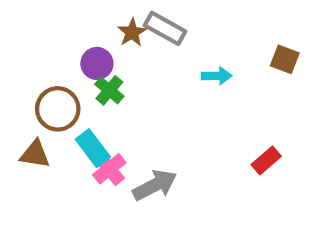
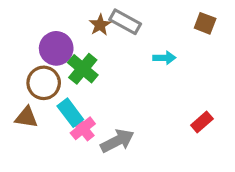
brown square: (285, 59) -> (205, 23), moved
purple circle: (97, 63) -> (56, 48), moved, size x1.4
green cross: (109, 90) -> (83, 69), size x1.4

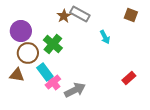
purple circle: (56, 48) -> (21, 31), moved
cyan arrow: (164, 58) -> (105, 37), turned 64

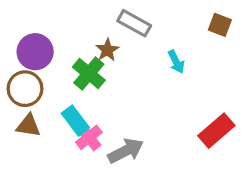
brown star: (64, 16) -> (107, 50), moved
brown circle: (28, 53) -> (25, 89), moved
red rectangle: (129, 78) -> (216, 131), size x1.5

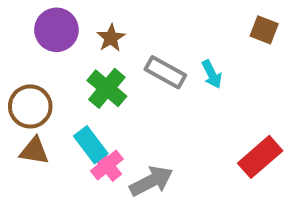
gray rectangle: (134, 23) -> (165, 72), moved
brown star: (107, 50) -> (111, 38), moved
purple circle: (35, 52) -> (56, 30), moved

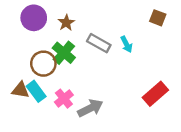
brown circle: (30, 106) -> (43, 64), moved
cyan rectangle: (91, 145) -> (36, 91), moved

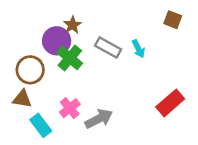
purple circle: (34, 18) -> (57, 41), moved
brown circle: (43, 64) -> (30, 70), moved
cyan rectangle: (36, 91) -> (41, 125), moved

